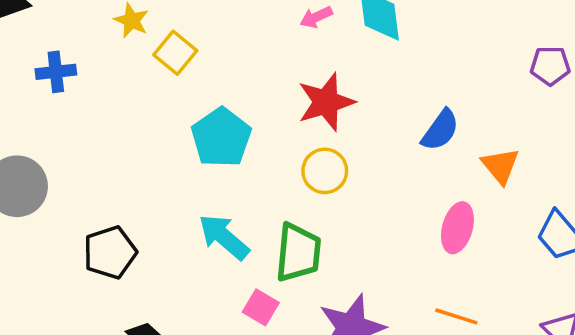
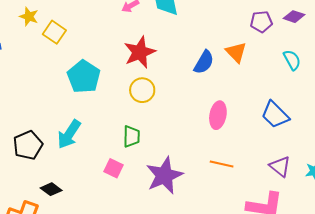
orange triangle: (500, 166) -> (236, 52), moved
cyan arrow: (224, 237) -> (69, 134), moved, turned -92
green trapezoid: (298, 253) -> (132, 136), size x0.7

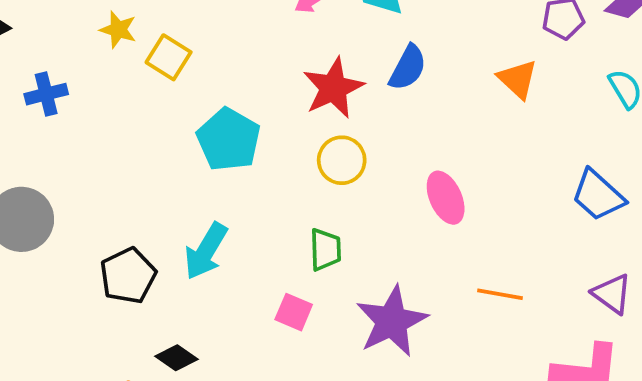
blue semicircle: (204, 62) -> (408, 68), moved
pink ellipse: (218, 115) -> (446, 198), moved, turned -32

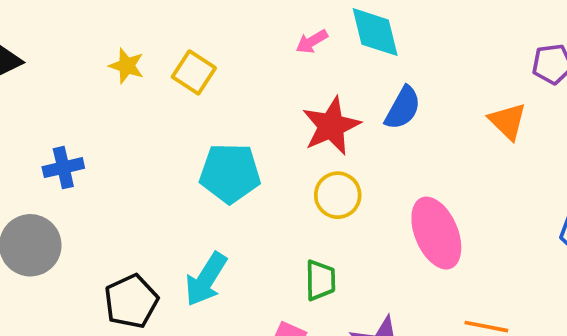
yellow square: (169, 57) -> (194, 72), moved
blue cross: (46, 94) -> (63, 168), moved
cyan pentagon: (229, 140) -> (230, 173), turned -30
pink ellipse: (446, 198) -> (436, 233), size x1.4

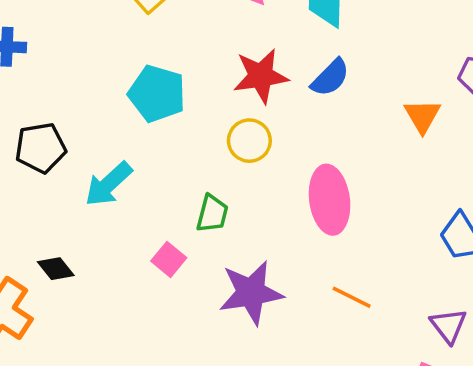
black pentagon: (131, 301) -> (41, 148), moved

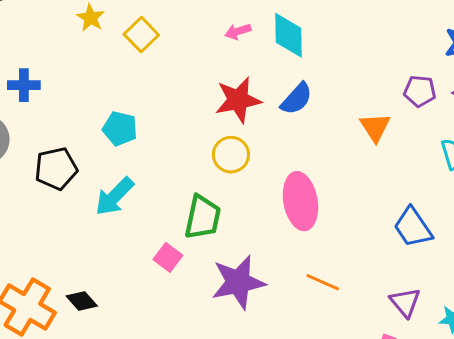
cyan pentagon: (157, 94) -> (120, 129), moved, size x0.7
green trapezoid: (212, 214) -> (203, 217), size x1.4
black diamond: (56, 269) -> (82, 301), moved

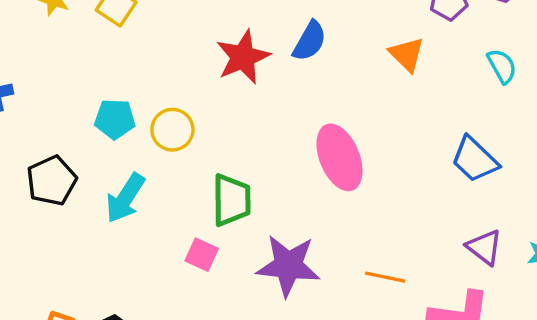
yellow circle: (231, 155) -> (172, 130), moved
purple star: (238, 282) -> (288, 266), turned 30
orange line: (323, 282) -> (385, 277), moved

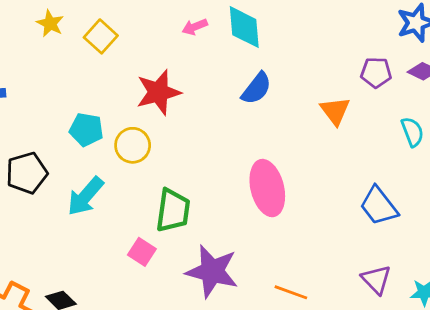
red star: (243, 57) -> (158, 92), moved

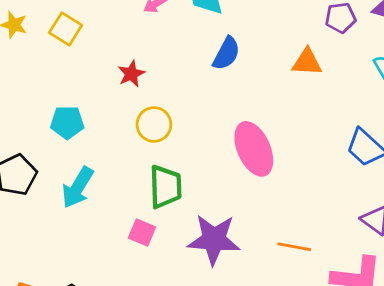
red star: (158, 92) -> (131, 74), size x0.6
orange triangle: (335, 111) -> (307, 62), turned -40
yellow circle: (133, 145) -> (154, 124), moved

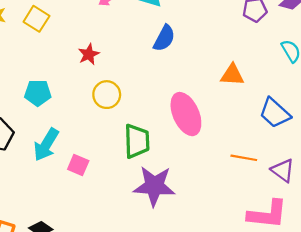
orange triangle: (307, 62) -> (232, 75), moved
green trapezoid: (165, 187) -> (137, 141), moved
pink square: (142, 232) -> (78, 165), moved
orange line: (294, 247) -> (244, 158), moved

